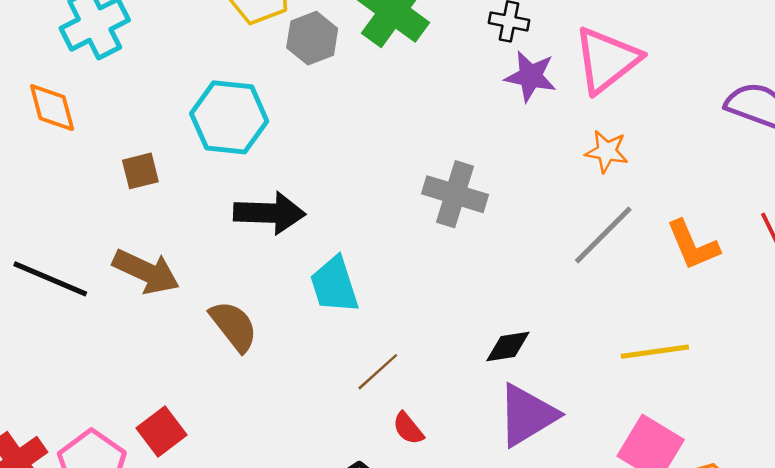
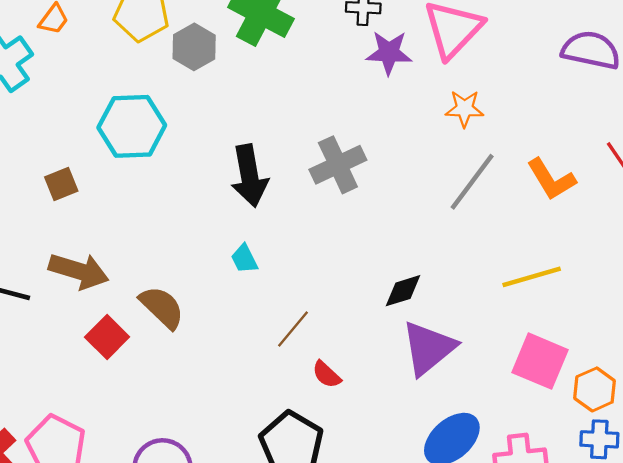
gray cross: (455, 194) -> (338, 165), turned -34
black arrow: (270, 213) -> (249, 176), moved, turned 86
cyan trapezoid: (334, 285) -> (244, 259), size x0.6
red square: (162, 431) -> (107, 337), moved

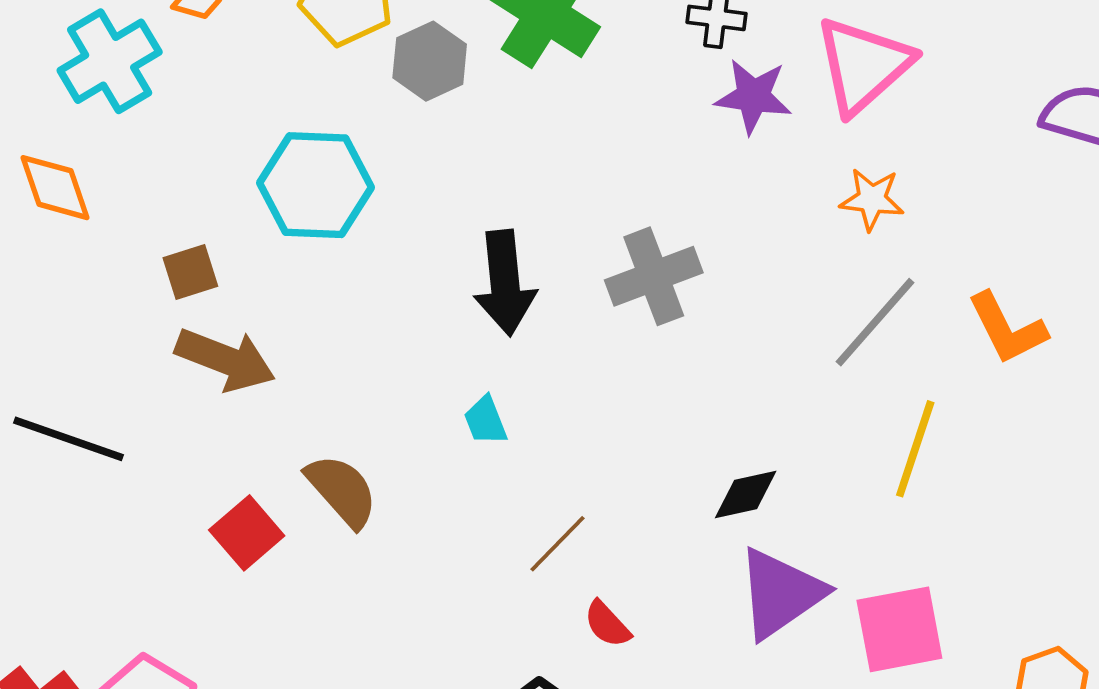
brown arrow: (79, 271) -> (225, 360), moved
yellow line: (532, 277) -> (915, 449), moved, turned -60
pink square: (540, 361) -> (899, 629), moved, turned -38

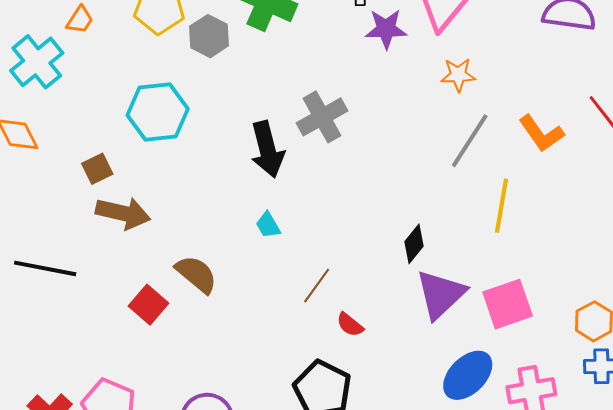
gray cross: (654, 276) -> (322, 117), moved
black diamond: (746, 495) -> (414, 244), turned -30

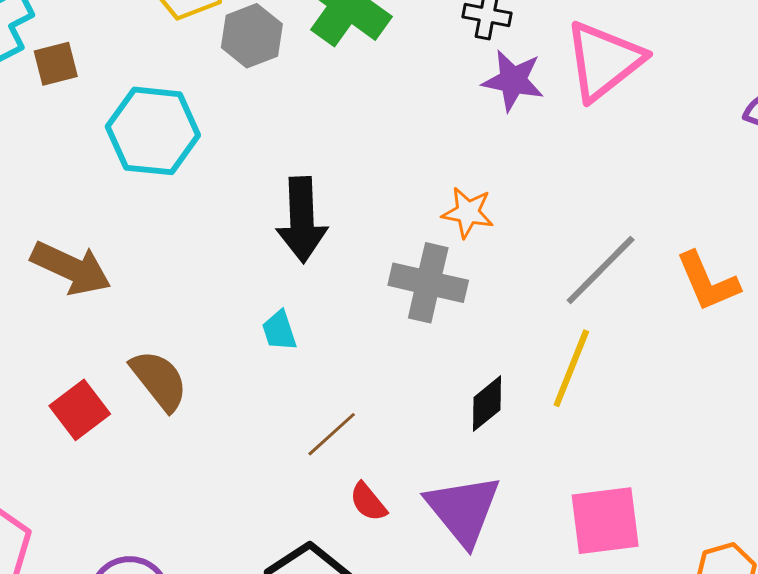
orange star: (458, 75) -> (468, 213), moved
gray cross: (322, 117) -> (428, 283), moved, turned 30
brown square: (97, 169) -> (56, 64), moved
yellow line: (502, 206) -> (571, 368), moved
purple triangle: (441, 294) -> (463, 510), moved, turned -38

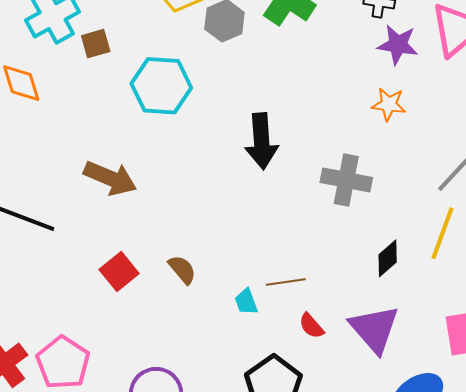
orange star: (468, 213) -> (389, 104), moved
cyan trapezoid: (279, 331) -> (246, 302), moved
brown semicircle: (159, 380) -> (182, 270), moved, size x0.7
brown line: (332, 434) -> (286, 282), turned 36

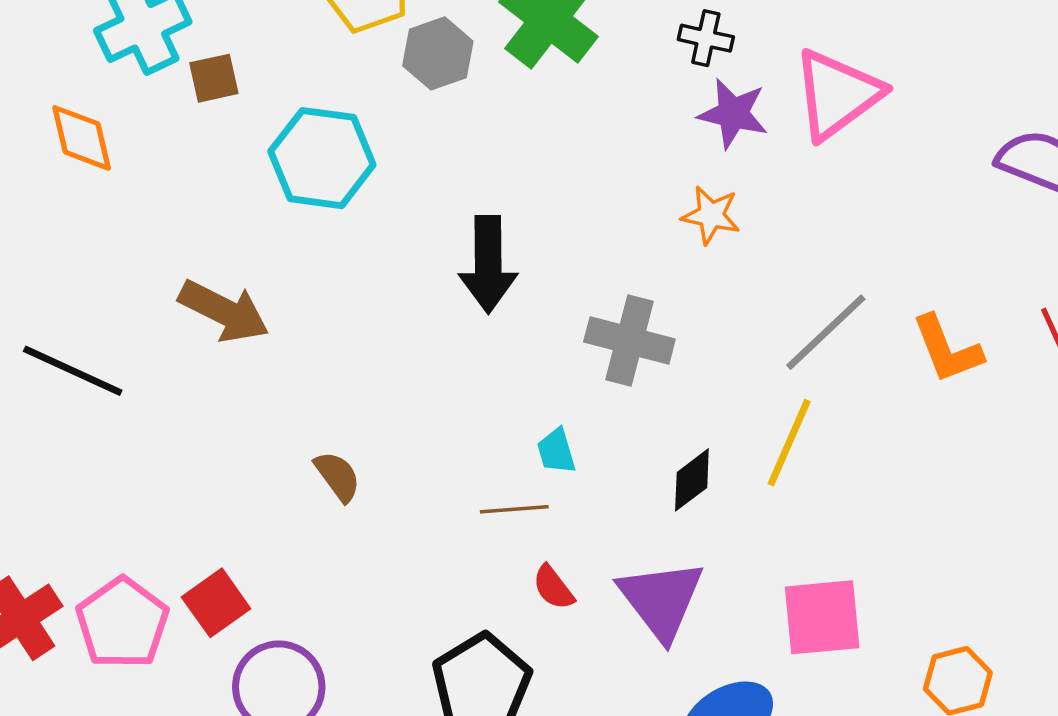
red square: (119, 271) -> (216, 603), moved
cyan trapezoid: (246, 302) -> (556, 451), moved

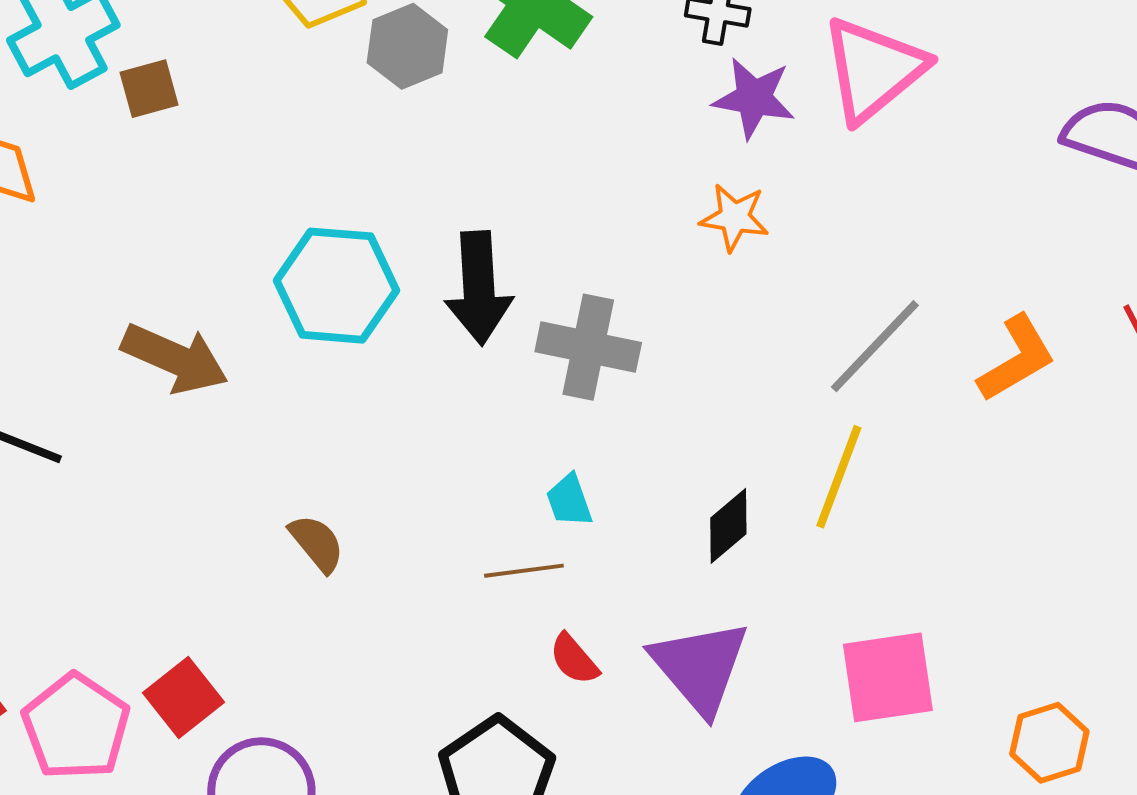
cyan hexagon: (322, 158) -> (336, 286), moved
gray cross: (629, 340) -> (588, 347), moved
orange L-shape: (947, 349) -> (1017, 359), turned -96

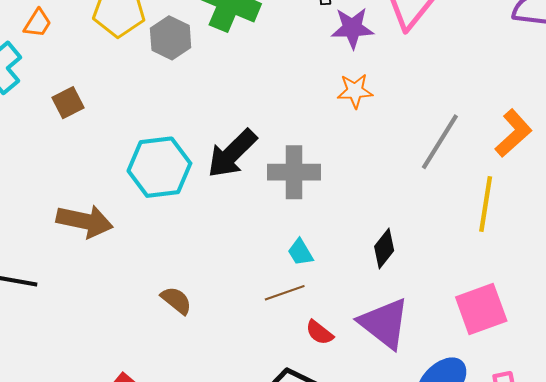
brown square: (149, 89) -> (68, 103), moved
black arrow: (479, 288) -> (232, 154), turned 60
yellow line: (839, 477) -> (486, 204), moved

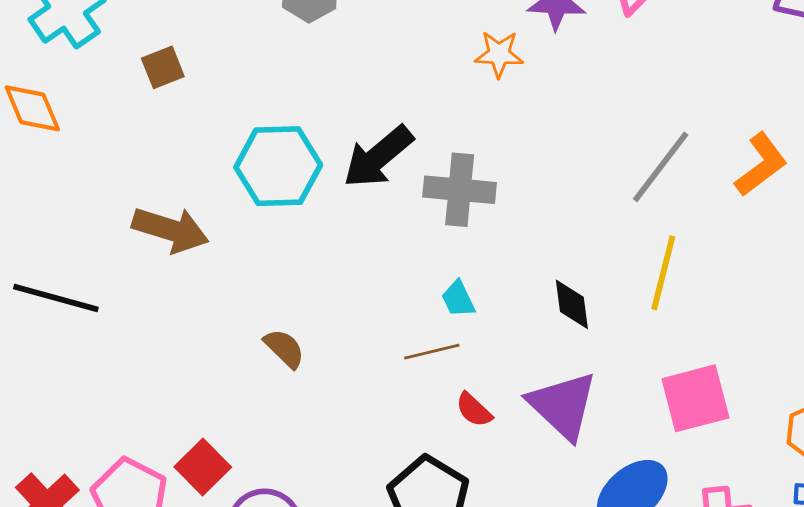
orange star: (355, 91) -> (499, 54), moved
yellow line: (486, 204) -> (663, 273), moved
black diamond: (384, 249) -> (572, 304), turned -51

